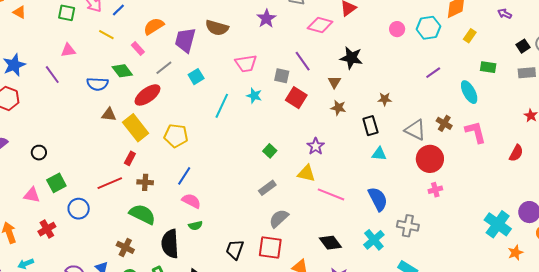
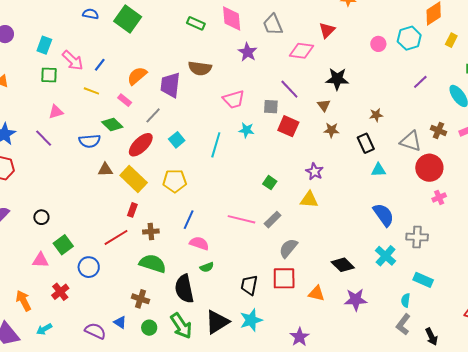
cyan square: (196, 77) -> (177, 140), moved
pink line: (331, 194) -> (242, 219), moved

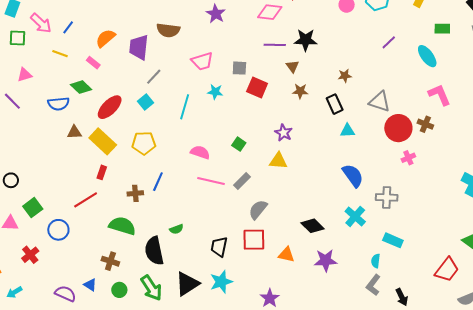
purple line: (289, 89) -> (275, 45), moved, turned -45
gray line: (153, 115) -> (154, 77), moved
brown cross: (438, 130) -> (425, 124), moved
brown cross: (151, 232) -> (135, 193), moved
pink semicircle: (199, 243) -> (200, 152), moved

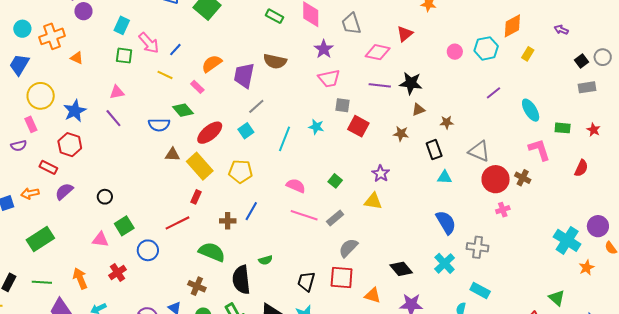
green rectangle: (442, 29) -> (563, 128), moved
pink trapezoid: (202, 61) -> (329, 78), moved
brown triangle: (292, 66) -> (418, 110), moved, turned 40
pink triangle: (25, 75) -> (117, 92), moved

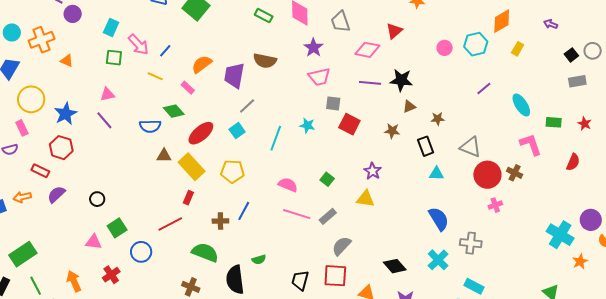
green rectangle: (40, 239) -> (23, 254), moved
green line: (42, 282) -> (36, 286), turned 60

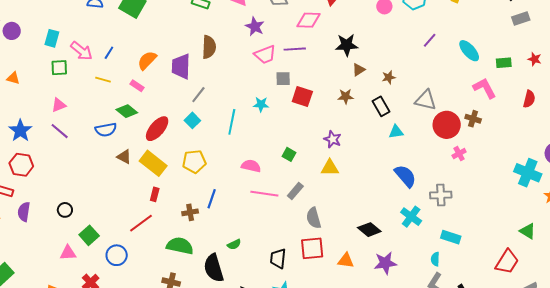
brown semicircle: (265, 61) -> (209, 47), turned -90
purple line: (370, 83) -> (295, 49), moved
brown triangle: (164, 156) -> (124, 157), turned 35
purple semicircle: (56, 194) -> (24, 212), turned -30
gray semicircle: (342, 246) -> (314, 218), turned -50

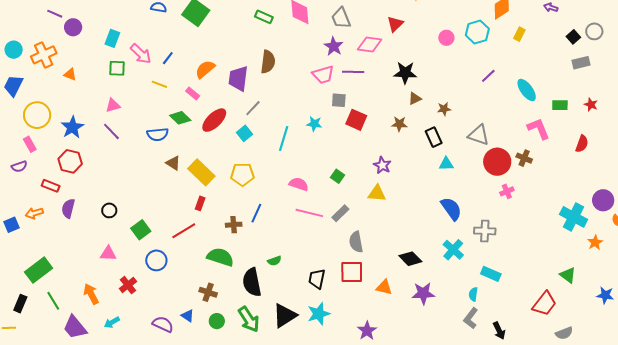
purple star: (255, 27) -> (334, 46), moved
red ellipse: (157, 129) -> (214, 120), moved
green square: (89, 235) -> (141, 230), moved

